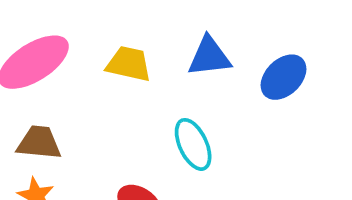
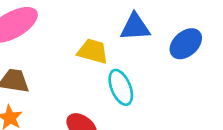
yellow trapezoid: (129, 64) -> (93, 51), moved

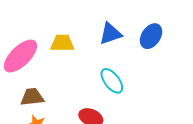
yellow trapezoid: (93, 51) -> (62, 43), moved

